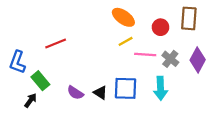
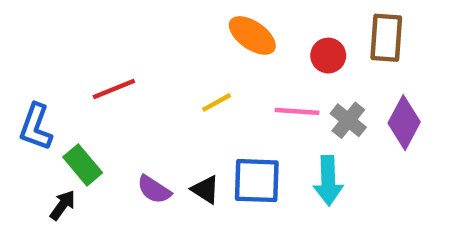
yellow line: (126, 41) -> (217, 102), moved

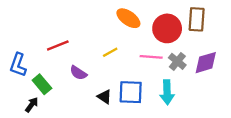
red circle: (328, 56) -> (167, 28), size x1.6
purple diamond: (404, 123) -> (206, 63), turned 45
purple semicircle: (154, 190) -> (78, 73), moved

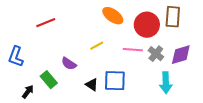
red line: (58, 46) -> (46, 23), moved
green rectangle: (42, 84) -> (49, 80), moved
cyan arrow: (167, 92) -> (166, 83), moved

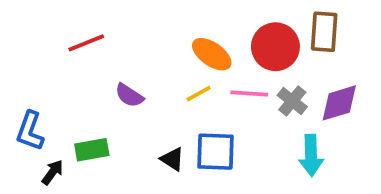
orange ellipse: (113, 16) -> (212, 54), moved
yellow line: (97, 46) -> (199, 94), moved
blue L-shape: (16, 57) -> (30, 131), moved
purple semicircle: (69, 64) -> (129, 95), moved
green rectangle: (49, 80) -> (92, 150), turned -60

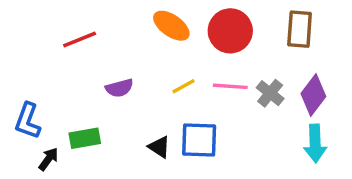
red circle: (275, 47) -> (230, 31), moved
orange ellipse: (212, 54) -> (171, 26), moved
purple semicircle: (129, 95) -> (119, 88), turned -48
purple diamond: (339, 103) -> (313, 95), turned -36
cyan arrow: (311, 155) -> (315, 143), moved

